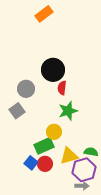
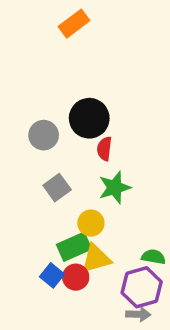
gray circle: (26, 89) -> (44, 135), moved
gray square: (17, 111) -> (57, 188), moved
yellow triangle: (69, 156) -> (96, 259), moved

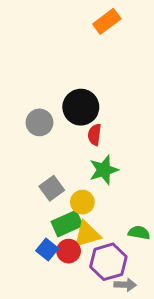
orange rectangle: (74, 24) -> (107, 21), moved
gray square: (57, 188) -> (52, 188), moved
purple hexagon: (142, 287) -> (108, 262), moved

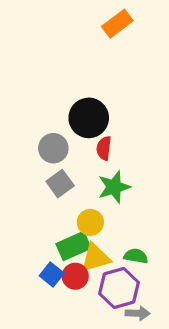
gray circle: (39, 122) -> (53, 148), moved
gray square: (52, 188) -> (60, 184), moved
green semicircle: (139, 233) -> (136, 256), moved

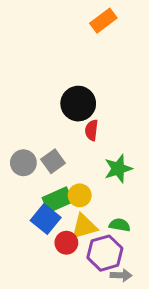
gray circle: (53, 148) -> (23, 163), moved
green star: (114, 187) -> (118, 169), moved
green rectangle: (74, 246) -> (57, 200), moved
blue square: (52, 275) -> (46, 219), moved, size x1.4

